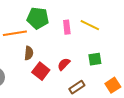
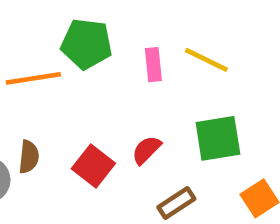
brown semicircle: (29, 53) -> (29, 157), moved
green square: (95, 59) -> (218, 138), size x1.5

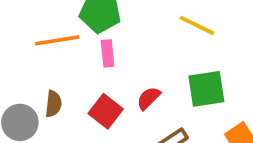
pink rectangle: (153, 65) -> (108, 53), moved

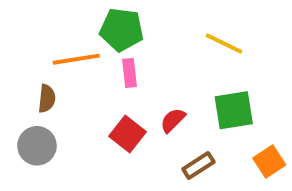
brown semicircle: (53, 104) -> (47, 99), moved

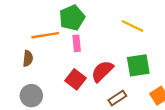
green pentagon: (122, 30) -> (72, 18), turned -30
red semicircle: (173, 120) -> (102, 71), size x1.5
gray circle: (37, 146) -> (31, 96), moved

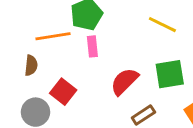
red square: (75, 79) -> (63, 92), moved

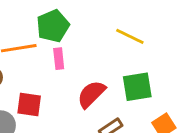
red square: (63, 92) -> (29, 105), turned -30

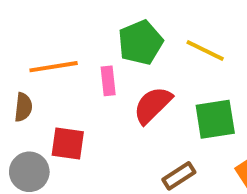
green pentagon: (53, 26) -> (140, 42), moved
red semicircle: (91, 94) -> (153, 105), moved

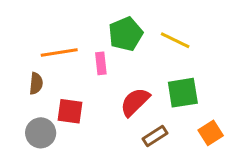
red semicircle: (153, 105) -> (135, 102), moved

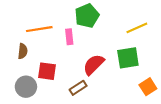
yellow line: (175, 40) -> (137, 28), moved, turned -50
brown rectangle: (155, 136) -> (78, 88), moved

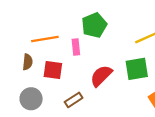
red square: (47, 71) -> (53, 70), moved
brown rectangle: (78, 88) -> (74, 100), moved

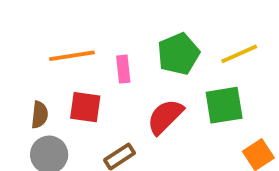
green pentagon: (94, 25) -> (178, 54), moved
brown semicircle: (28, 62) -> (40, 115), moved

